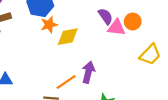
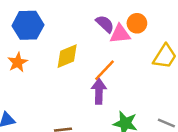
orange star: (49, 25) -> (18, 62), moved
orange line: (66, 82) -> (104, 70), moved

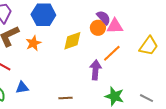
orange circle: (137, 23) -> (98, 28), moved
orange line: (104, 70) -> (112, 53), moved

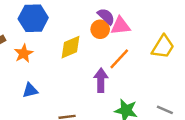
blue triangle: (22, 88) -> (30, 90), moved

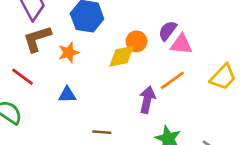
purple semicircle: (106, 16) -> (168, 31), turned -108
orange circle: (100, 29) -> (136, 41), moved

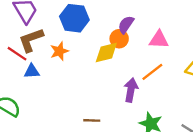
purple semicircle: (168, 31) -> (126, 25), moved
red line: (23, 77) -> (17, 54), moved
blue triangle: (67, 95) -> (32, 71), moved

